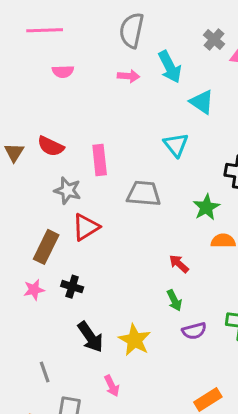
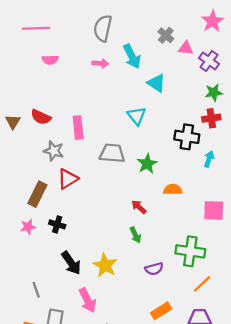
green star: (206, 207) -> (147, 164), moved
purple semicircle: (194, 331) -> (154, 269), moved
pink arrow: (112, 386) -> (88, 300), size x1.5

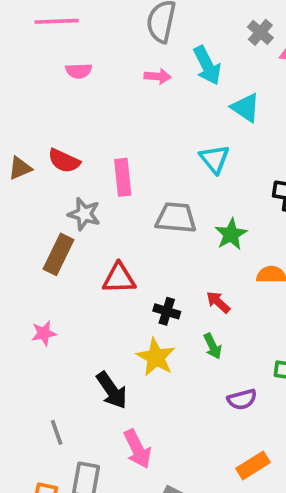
brown triangle: (13, 122) -> (20, 168), turned 35
red triangle: (68, 179) -> (119, 278), moved, turned 30
brown rectangle: (37, 194) -> (58, 254), moved
black cross: (57, 224) -> (167, 311), moved
yellow star: (105, 265) -> (156, 357), moved

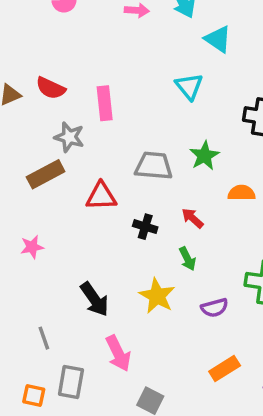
gray trapezoid: (176, 218) -> (154, 166), moved
brown rectangle: (58, 254) -> (46, 174), turned 36
yellow star: (156, 357) -> (157, 296), moved

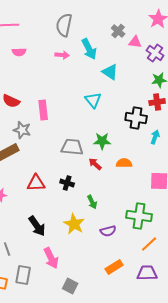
green star: (204, 156) -> (102, 141), turned 30
red triangle: (101, 196) -> (36, 183), moved
red arrow: (193, 218) -> (95, 164), moved

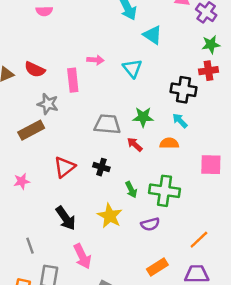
pink arrow: (62, 55) -> (95, 60), moved
cyan arrow: (155, 137) -> (180, 121), moved, turned -64
red triangle: (36, 183) -> (64, 167), turned -36
green cross: (139, 216) -> (164, 191), moved

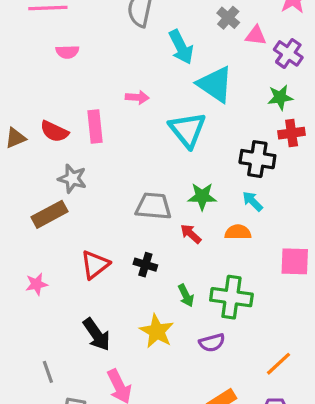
cyan triangle: (153, 35) -> (215, 84), size x1.4
green star: (211, 44) -> (280, 97), moved
pink arrow: (95, 60) -> (137, 97), moved
cyan triangle: (132, 68) -> (188, 130), size x1.4
pink rectangle: (73, 80) -> (95, 127), moved

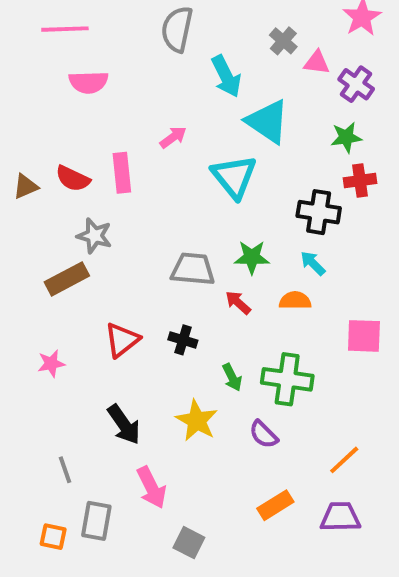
pink semicircle: (67, 52) -> (89, 82), size x1.4
pink arrow: (137, 97) -> (173, 137), turned -40
purple semicircle: (212, 343) -> (264, 434), turned 60

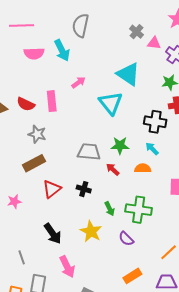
cyan arrow: (226, 76) -> (62, 50), moved
brown rectangle: (67, 279) -> (34, 163), moved

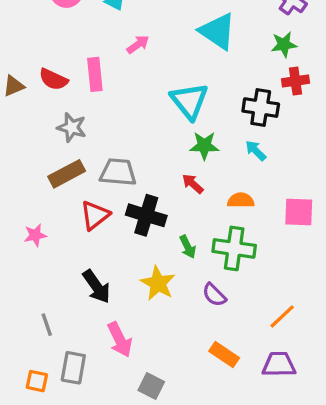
cyan triangle: (111, 103) -> (189, 101), moved
gray trapezoid: (89, 152) -> (118, 172), moved
orange semicircle: (143, 168) -> (241, 200), moved
black cross: (84, 189) -> (146, 215), size x1.6
orange rectangle: (132, 276) -> (224, 355), turned 66

